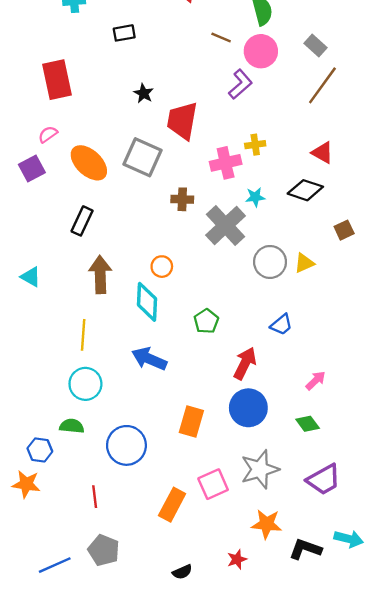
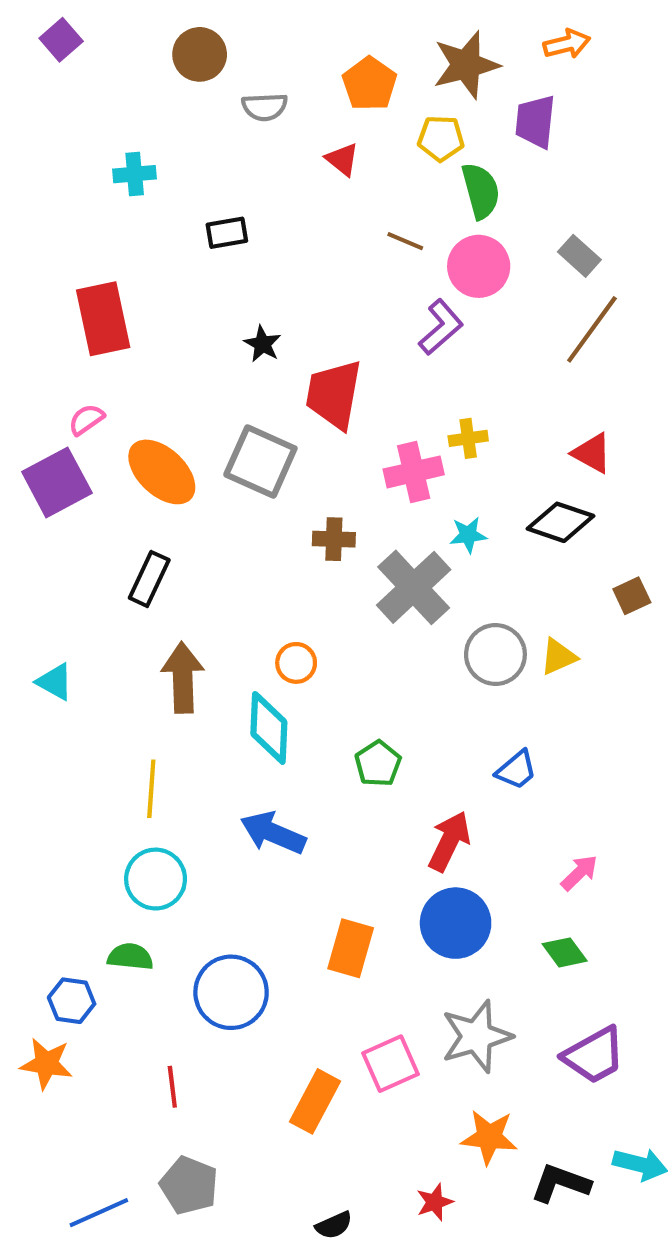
purple square: (32, 169) -> (57, 482), size x1.4

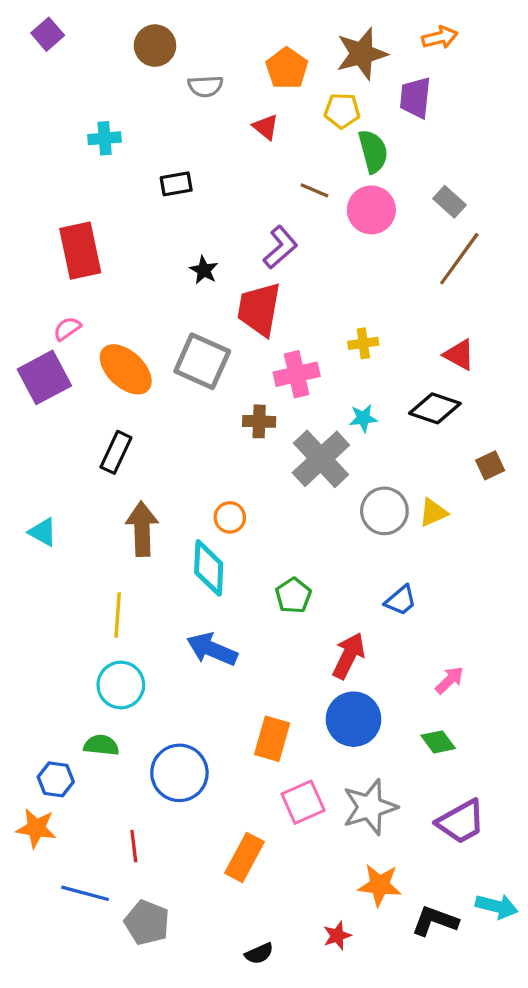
purple L-shape: (441, 327) -> (280, 247), moved
pink cross: (414, 472) -> (297, 374), moved
pink square: (391, 1064) -> (303, 802), moved
blue line: (99, 1213) -> (85, 893), moved, turned 39

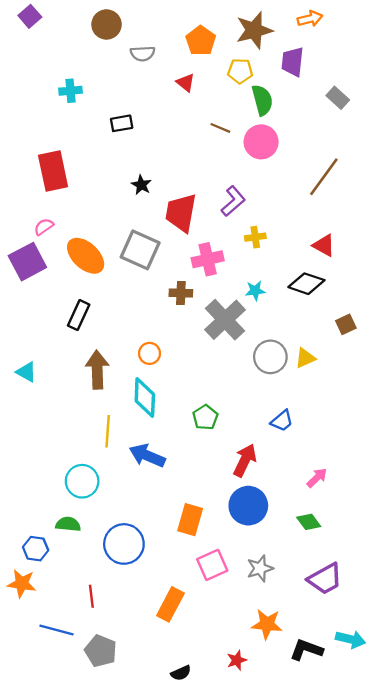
gray rectangle: (450, 202) -> (338, 98), moved
purple L-shape: (280, 247) -> (233, 201), moved
orange circle: (230, 517) -> (150, 353), moved
yellow line: (118, 615) -> (108, 431), moved
gray star: (370, 807) -> (260, 568), size x0.7

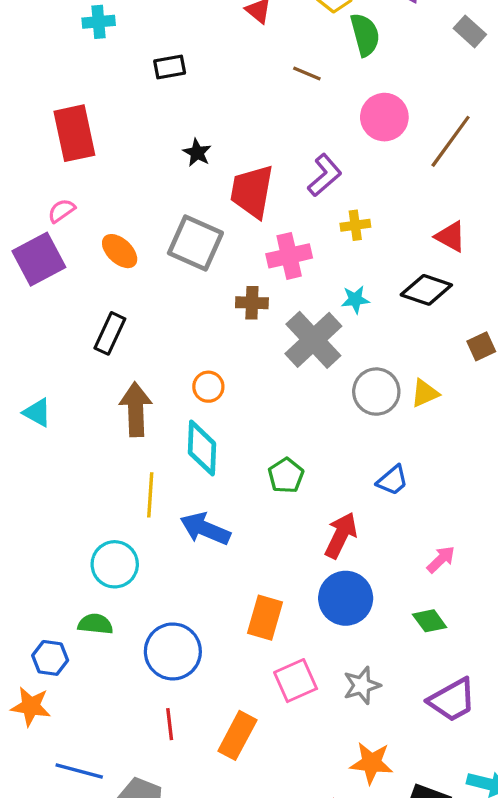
pink circle: (261, 142) -> (384, 117), moved
orange ellipse: (86, 256) -> (120, 251), size x0.7
red line: (91, 596) -> (170, 724), moved

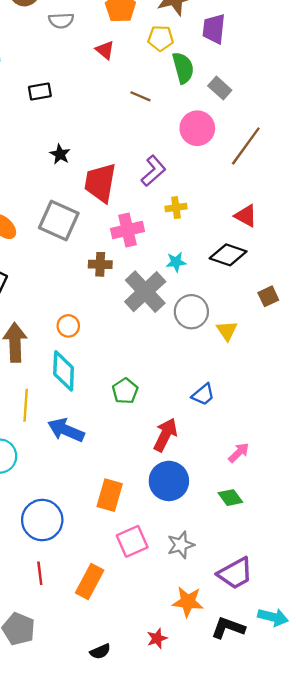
gray rectangle: (470, 31) -> (220, 88), moved
gray circle: (376, 392) -> (191, 312), moved
yellow triangle: (425, 393) -> (227, 331), turned -40
purple trapezoid: (452, 700) -> (235, 573), moved

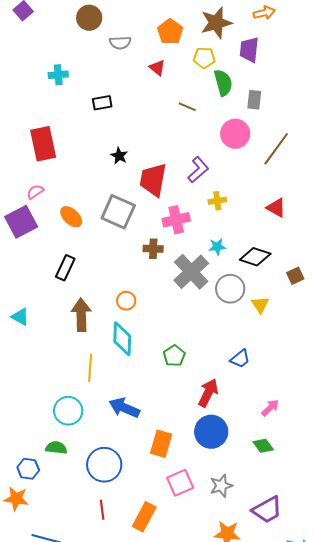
gray rectangle: (220, 88) -> (254, 100), turned 54
black diamond: (228, 255) -> (255, 257), moved
blue arrow: (66, 430) -> (124, 408), moved

